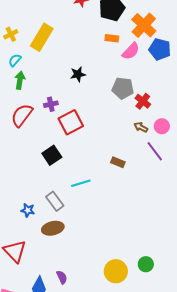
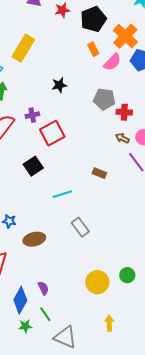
orange rectangle: (112, 38) -> (93, 49), turned 56
red cross: (143, 101) -> (124, 112), turned -35
gray rectangle: (55, 201) -> (80, 227), moved

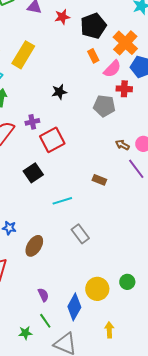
red cross: (124, 112) -> (124, 89), moved
brown ellipse: (34, 239) -> (34, 246), turned -45
blue diamond: (20, 300) -> (74, 307), moved

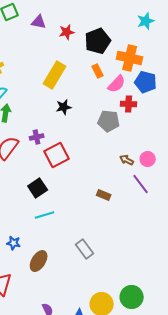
orange cross: (125, 43) -> (130, 58), turned -30
yellow rectangle: (23, 55) -> (55, 75), moved
cyan line: (62, 201) -> (45, 215), moved
green circle: (127, 282) -> (132, 297), size x1.5

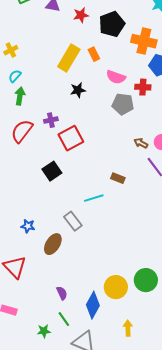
orange rectangle: (98, 71) -> (94, 54), moved
pink semicircle: (117, 84) -> (116, 77), moved, turned 66
cyan line: (45, 215) -> (94, 198), moved
gray rectangle: (85, 249) -> (73, 221), moved

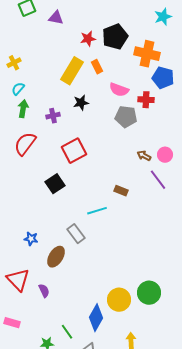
red star: (81, 15) -> (88, 39), moved
purple cross: (51, 120) -> (53, 116), moved
purple semicircle: (62, 293) -> (44, 291), moved

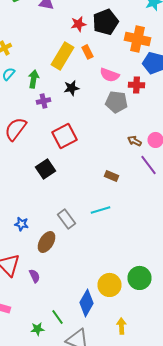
green arrow: (23, 109) -> (34, 79), moved
cyan line: (97, 211) -> (100, 210), moved

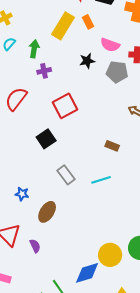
black star: (72, 88) -> (87, 61), moved
gray rectangle: (66, 219) -> (66, 175), moved
blue diamond: (86, 303) -> (87, 273), turned 44

